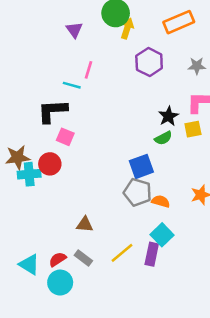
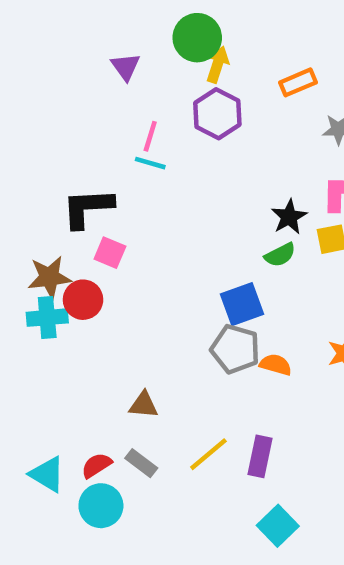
orange rectangle: (179, 22) -> (298, 82), moved, size x0.7
purple hexagon: (149, 62) -> (217, 114), moved
cyan line: (72, 85) -> (150, 163), moved
brown star: (18, 157) -> (49, 277), moved
cyan square: (162, 235) -> (278, 526), moved

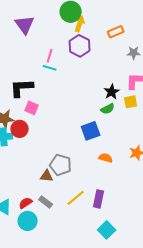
purple triangle: (126, 67) -> (25, 25), moved, size x1.5
gray pentagon: (235, 349) -> (61, 165), moved

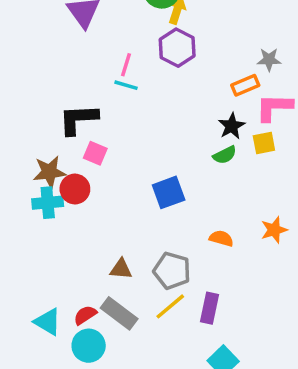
orange rectangle: (116, 32) -> (245, 85), moved
blue square: (91, 131) -> (169, 192), moved
gray pentagon: (61, 165) -> (172, 271), moved
gray rectangle: (46, 202) -> (119, 313), size x1.5

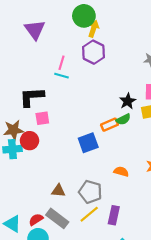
orange rectangle: (245, 85) -> (109, 125), moved
pink square: (95, 153) -> (42, 118), turned -32

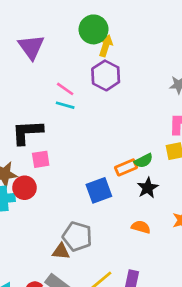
pink line: (62, 63) -> (65, 89), turned -72
black star: (128, 101) -> (148, 188), moved
gray pentagon: (90, 192) -> (77, 236), moved

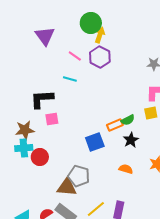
pink line: (65, 89) -> (75, 56), moved
red circle: (24, 188) -> (40, 157), moved
brown triangle: (61, 251) -> (67, 187), size x1.5

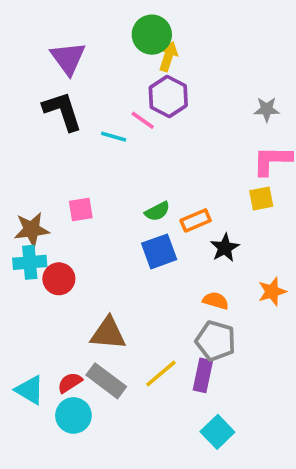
pink line: (75, 56) -> (143, 120), moved
black L-shape: (42, 99) -> (63, 111), moved, turned 75
green semicircle: (128, 120) -> (157, 211), moved
gray pentagon: (79, 176) -> (216, 341), moved

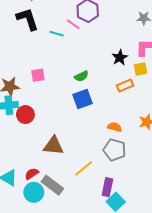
orange rectangle: (196, 220) -> (125, 86), moved
black star: (225, 248) -> (120, 57), moved
purple rectangle: (203, 375) -> (107, 187), moved
gray rectangle: (106, 381) -> (52, 185), moved

